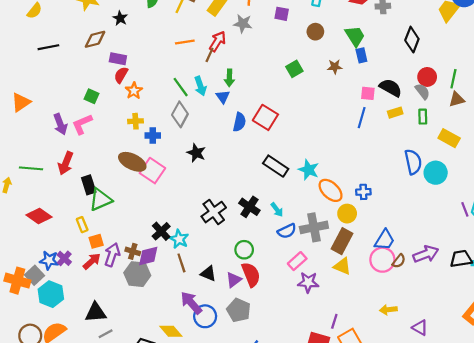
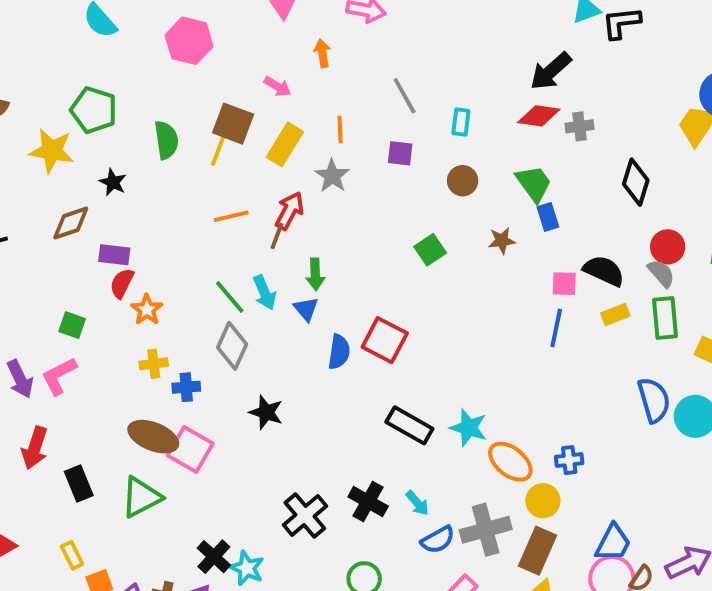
gray star: (243, 24) -> (332, 176), turned 30
green rectangle: (423, 117) -> (665, 318), size x1.5
green triangle: (100, 200) -> (141, 497), moved

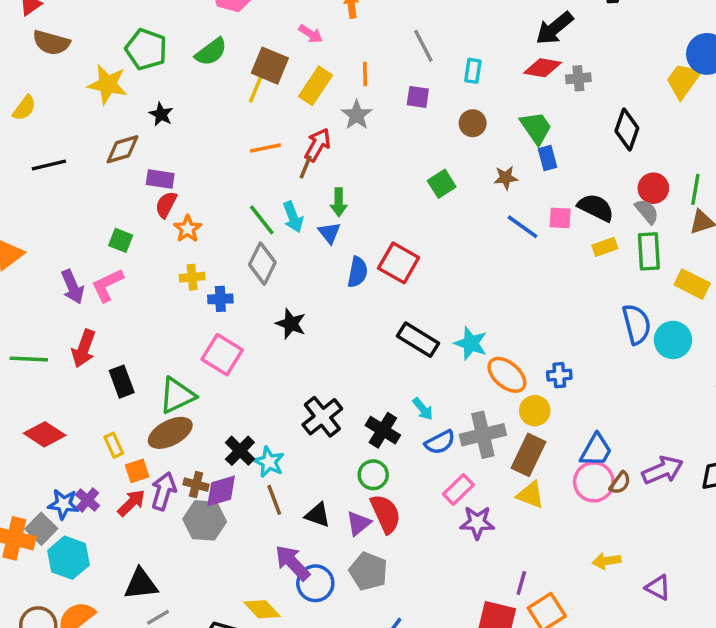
green semicircle: (166, 140) -> (211, 52), moved, turned 60
blue line: (556, 328) -> (523, 227), moved, turned -68
brown ellipse: (153, 437) -> (170, 433), moved, turned -51
black cross: (368, 502) -> (383, 430), moved

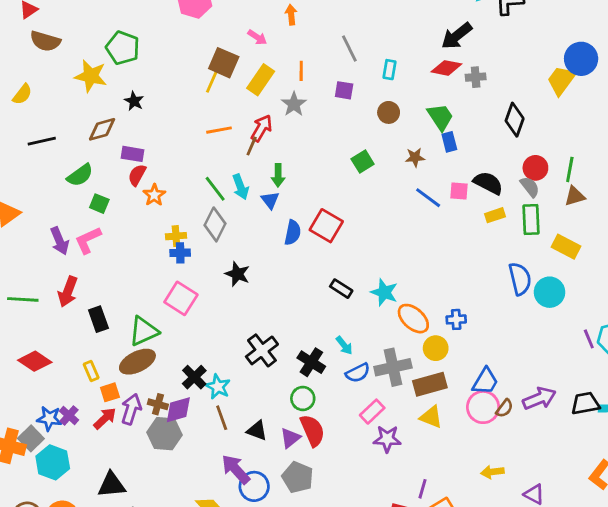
green semicircle: (211, 52) -> (80, 175), moved
yellow cross: (192, 277) -> (176, 236), moved
black rectangle: (418, 340) -> (341, 289), size x0.7
brown rectangle: (528, 455) -> (430, 384), turned 48

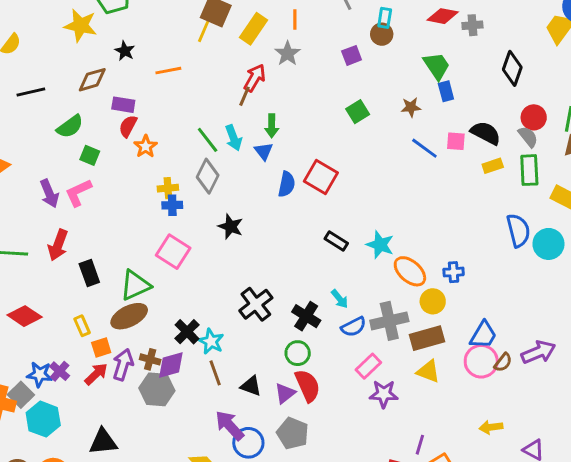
purple square: (344, 90) -> (352, 55), moved, turned -30
brown circle: (389, 112) -> (382, 34), moved
orange line: (219, 130) -> (168, 71), moved

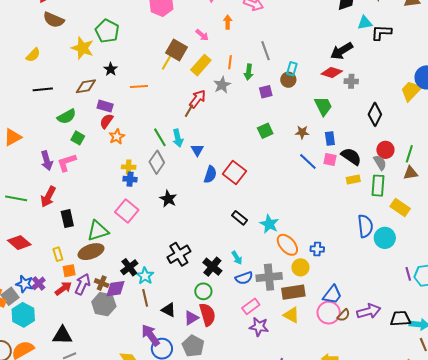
blue rectangle: (446, 91) -> (330, 138), moved
green arrow: (272, 126) -> (249, 72), moved

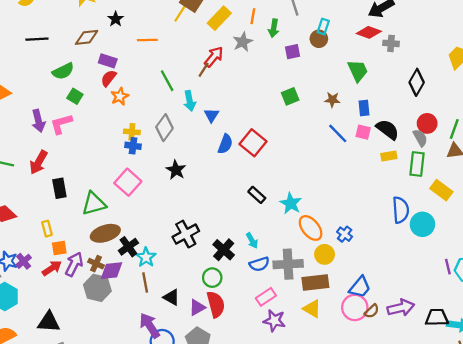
green line: (160, 137) -> (167, 81), moved
blue cross: (317, 249) -> (345, 234), turned 32
brown ellipse: (91, 252) -> (105, 233), moved

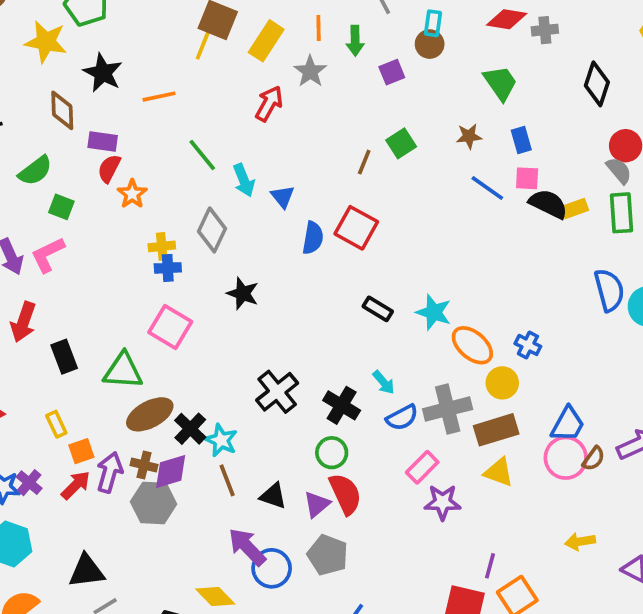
black star: (116, 19) -> (103, 73), size x1.5
brown diamond: (87, 37) -> (62, 110), turned -75
brown line: (204, 70) -> (364, 162), moved
black semicircle: (388, 129) -> (548, 204), moved
green triangle: (94, 204) -> (123, 371), turned 30

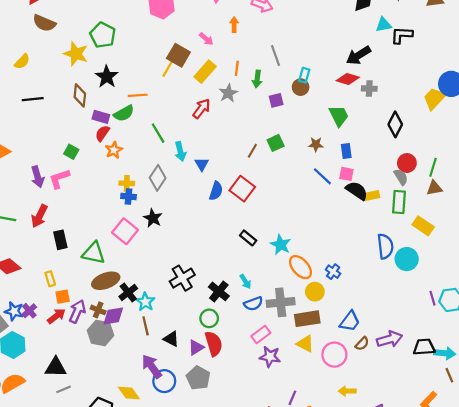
green semicircle: (35, 171) -> (124, 113), moved
black star: (243, 293) -> (153, 218), moved
pink circle: (566, 458) -> (334, 355), moved

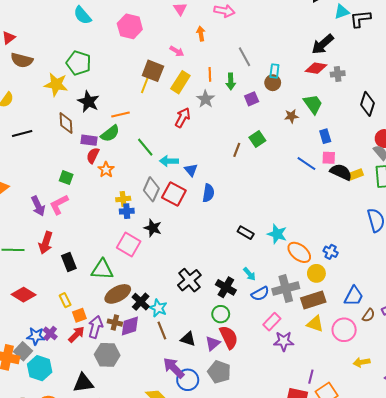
brown star: (316, 144) -> (291, 116), moved
cyan arrow: (180, 151) -> (169, 161), turned 114
red square: (242, 189) -> (174, 194), moved
gray hexagon: (101, 333) -> (107, 355), moved

